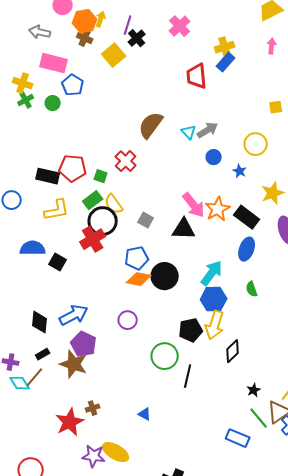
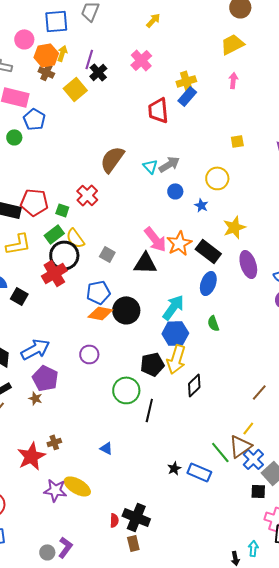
brown star: (74, 364) -> (35, 398), size x0.5
black star: (254, 390) -> (174, 468), moved

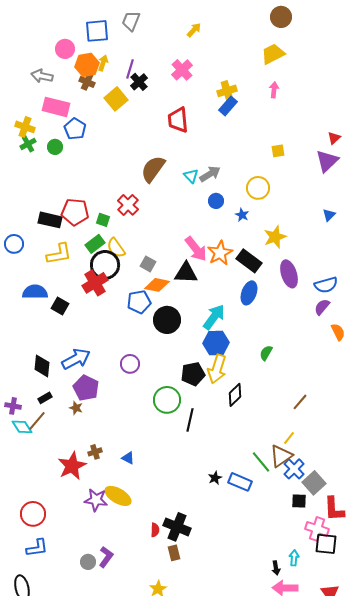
red trapezoid: (158, 110) -> (178, 120), moved
orange diamond: (100, 313) -> (157, 285), moved
green semicircle: (213, 323) -> (266, 353), moved, turned 49
blue triangle: (106, 448) -> (128, 458), moved

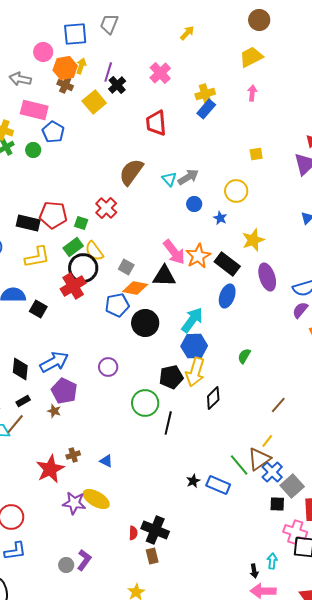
yellow arrow: (194, 30) -> (187, 33), moved

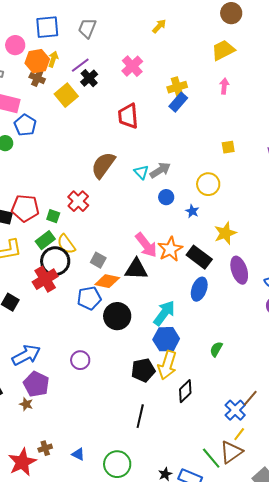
gray trapezoid: (109, 24) -> (87, 28), moved
purple line: (108, 72) -> (80, 65), turned 36
green circle: (145, 403) -> (117, 464), moved
blue cross: (272, 472) -> (235, 410), moved

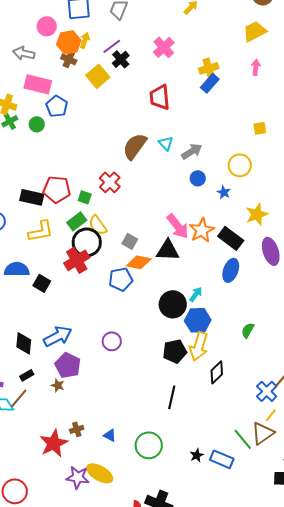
cyan triangle: (141, 172) -> (166, 143), moved
cyan arrow: (164, 313) -> (196, 294), size x0.6
black circle: (117, 316) -> (173, 304), moved

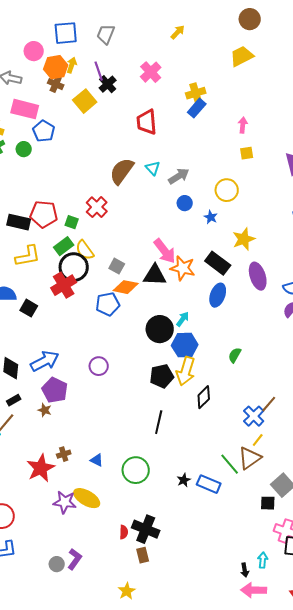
purple line: (112, 46) -> (99, 71), turned -72
pink arrow: (256, 67) -> (243, 125), moved
orange star: (202, 230) -> (183, 268), moved, turned -30

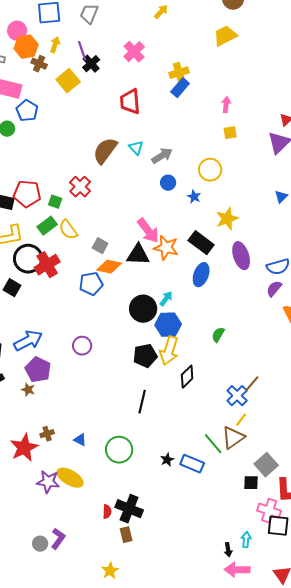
orange hexagon: (56, 67) -> (26, 47), moved
black circle: (74, 267) -> (28, 259), moved

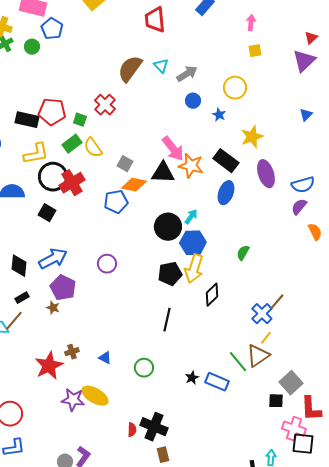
black square: (12, 288) -> (47, 213), moved
green circle: (119, 450) -> (144, 368), size x0.7
brown rectangle: (126, 535) -> (163, 455), moved

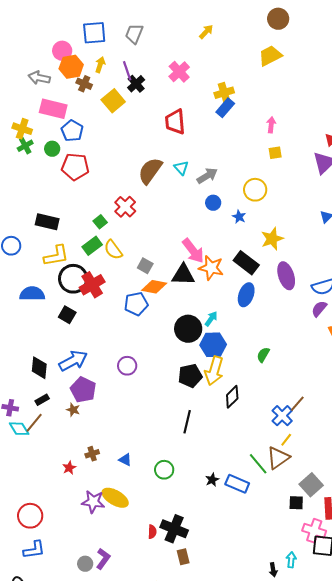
red pentagon: (52, 112) -> (75, 167), moved
green square: (80, 120) -> (100, 222), turned 32
red star: (49, 366) -> (69, 468), size x0.5

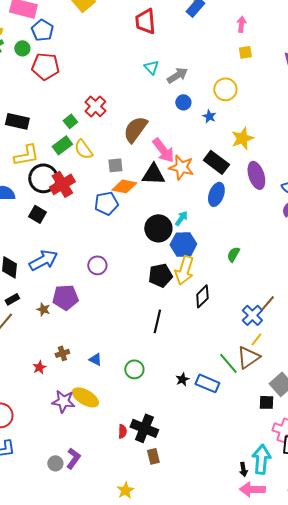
brown semicircle: (150, 171) -> (135, 129), moved
gray square: (145, 266) -> (115, 165), turned -35
purple pentagon: (83, 390) -> (65, 297), moved, turned -30
cyan arrow: (291, 560) -> (261, 459), size x1.8

